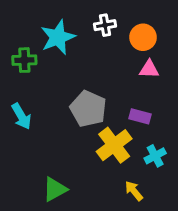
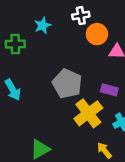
cyan star: (58, 37) -> (42, 25), size x0.6
orange circle: (143, 37) -> (97, 34), moved

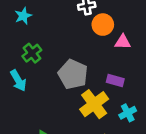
cyan star: (42, 25) -> (23, 16), moved
green cross: (15, 44) -> (32, 53), moved, turned -36

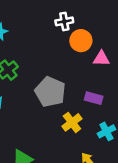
yellow cross: (94, 104) -> (72, 122), size x0.7

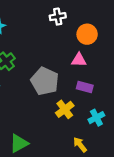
orange circle: (81, 41) -> (87, 34), moved
pink triangle: (101, 59) -> (79, 60), moved

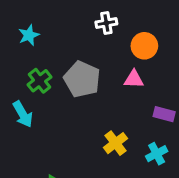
gray pentagon: (45, 81) -> (82, 79), moved
purple rectangle: (85, 87) -> (164, 114), moved

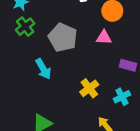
green cross: (40, 81) -> (25, 27), moved
cyan arrow: (23, 114) -> (43, 69), moved

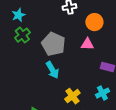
cyan arrow: (43, 69) -> (52, 70), moved
yellow cross: (89, 88) -> (72, 96), moved

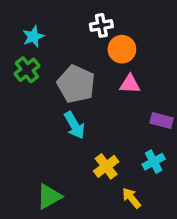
cyan star: (18, 15) -> (33, 37), moved
orange circle: (94, 22) -> (122, 49), moved

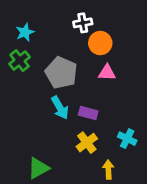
purple rectangle: (162, 120) -> (88, 113), moved
cyan cross: (154, 162) -> (127, 139), turned -36
yellow arrow: (131, 198) -> (108, 170), turned 36

